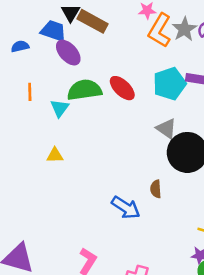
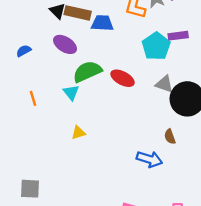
blue trapezoid: (53, 31) -> (102, 23), moved
red ellipse: (122, 88) -> (123, 78), moved
orange line: (30, 92) -> (33, 98), moved

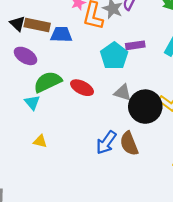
yellow triangle: (78, 133) -> (40, 141), turned 32
brown semicircle: (170, 137) -> (129, 143), size x1.6
blue arrow: (149, 159) -> (106, 143), moved, turned 110

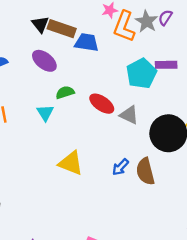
green semicircle: (48, 82) -> (65, 92), size x0.6
gray triangle: (123, 93) -> (129, 115), moved
yellow triangle: (40, 141) -> (71, 163), moved, size x1.6
blue arrow: (106, 143) -> (120, 167), size x0.7

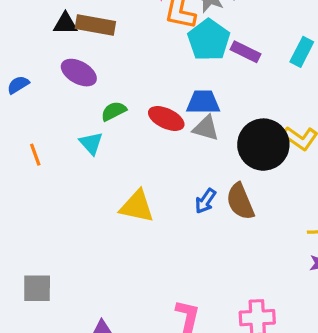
black triangle: (40, 24) -> (65, 24), turned -42
blue trapezoid: (87, 42) -> (203, 102), moved
purple rectangle: (166, 65) -> (246, 52), turned 36
cyan pentagon: (141, 73) -> (209, 40), moved

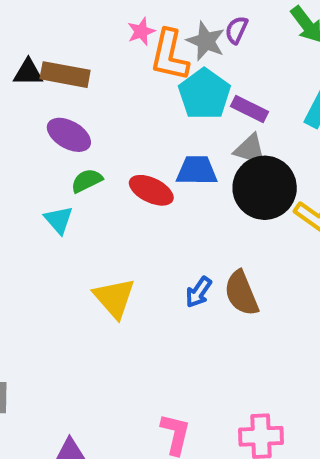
purple ellipse: (79, 73) -> (69, 135), moved
gray triangle: (206, 128) -> (250, 150), moved
black circle: (263, 145) -> (265, 188), moved
yellow triangle: (137, 206) -> (114, 298), turned 36

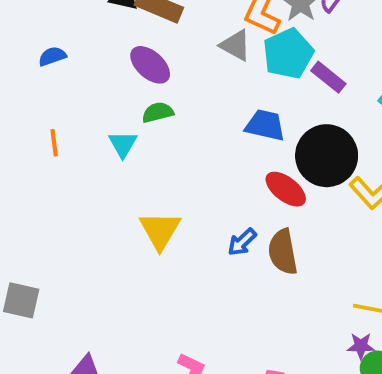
gray triangle: (250, 150) -> (236, 45), moved
red ellipse: (151, 190) -> (286, 189), moved

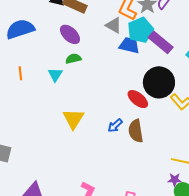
blue semicircle: (52, 56) -> (20, 29), size x2.0
purple rectangle: (328, 77) -> (161, 42), size x1.4
blue trapezoid: (265, 125) -> (129, 45), moved

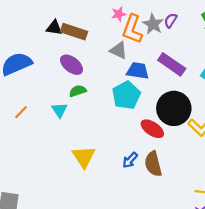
cyan pentagon: (140, 30) -> (126, 95), moved
orange line: (20, 73) -> (21, 112), turned 56

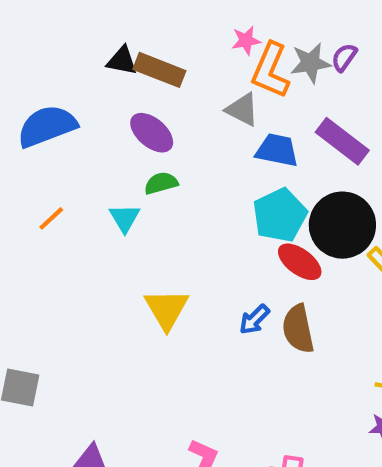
gray star: (153, 24) -> (310, 63), turned 30
cyan pentagon: (126, 95) -> (280, 215), moved

